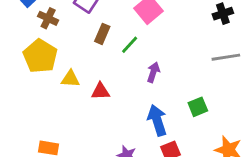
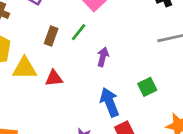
brown rectangle: (102, 34) -> (51, 36), moved
yellow triangle: (70, 79) -> (25, 68), size x1.4

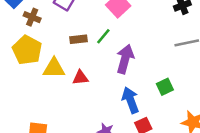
brown rectangle: (51, 36) -> (79, 39), turned 63
purple arrow: (103, 57) -> (125, 59), size x1.6

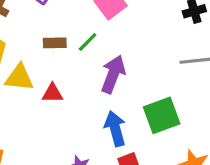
green square: (165, 87) -> (162, 115), size x1.6

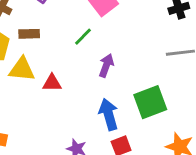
brown rectangle: (55, 43) -> (29, 34), moved
purple arrow: (113, 74) -> (106, 65), size x0.7

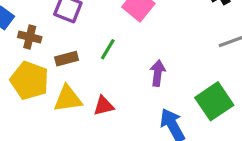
green line: (83, 37) -> (108, 49), moved

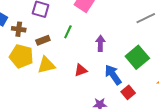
red triangle: (104, 106) -> (81, 70), moved

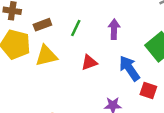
green line: (68, 32) -> (76, 28), moved
red square: (128, 92) -> (148, 90), turned -32

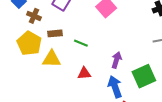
green line: (76, 28) -> (81, 43), turned 72
purple arrow: (114, 29) -> (116, 60), moved

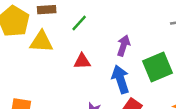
green line: (81, 43) -> (79, 23), turned -72

